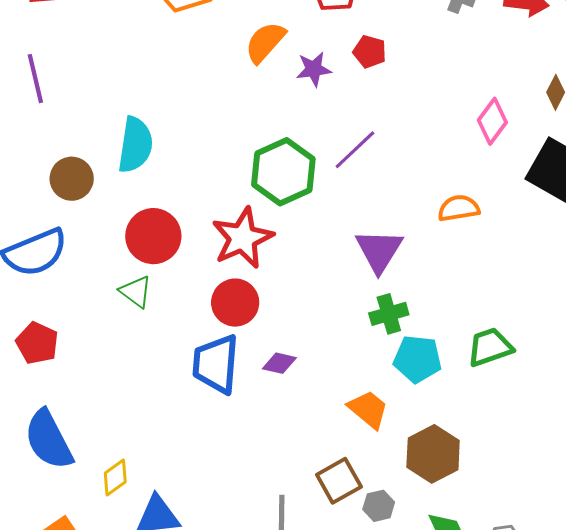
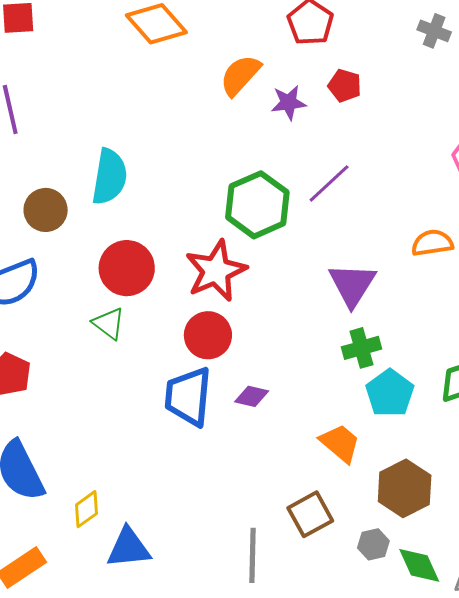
cyan pentagon: (417, 359) -> (390, 393), turned 30
gray hexagon: (379, 506) -> (373, 544), moved

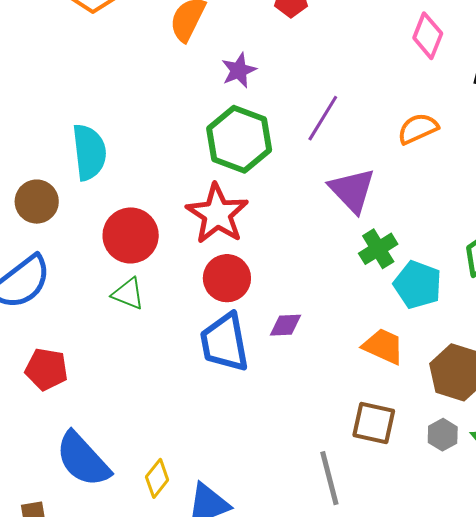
purple star: (289, 103) -> (239, 70), moved
purple line: (329, 183) -> (323, 118), moved
brown square: (310, 514) -> (374, 423), turned -33

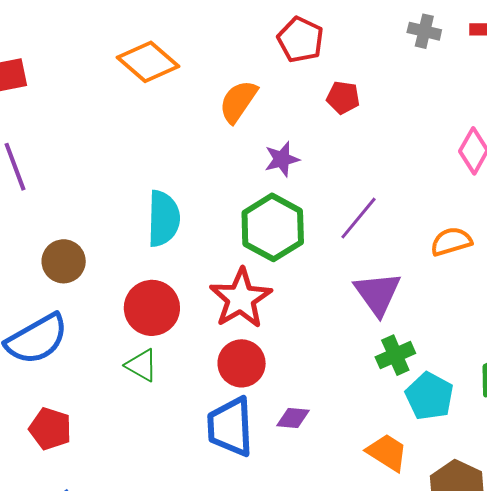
cyan semicircle: (89, 152) -> (163, 219), moved

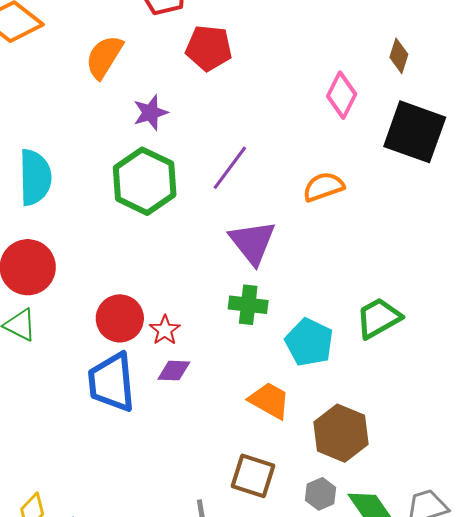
red pentagon: (343, 97) -> (209, 48), size x1.4
red star: (241, 298) -> (165, 330), moved, size x0.5
green cross: (395, 355) -> (248, 305), moved, turned 33

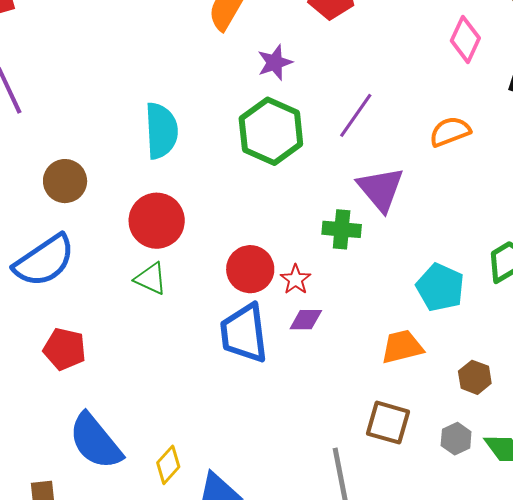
green cross: (248, 305) -> (342, 229), moved
orange trapezoid: (269, 400) -> (402, 347), turned -42
brown hexagon: (341, 433) -> (475, 377), size x0.6

